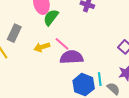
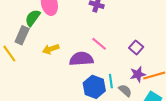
green semicircle: (51, 17) -> (33, 18), moved
pink line: (62, 44) -> (99, 44), moved

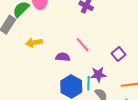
purple semicircle: (81, 59) -> (63, 57), size x0.6
purple star: (138, 74) -> (98, 74), moved

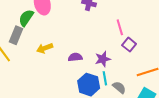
pink line: (83, 45) -> (120, 27), moved, turned 35
purple star: (98, 74) -> (103, 59), moved

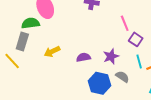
green semicircle: (26, 18) -> (31, 23), turned 54
cyan line: (105, 78) -> (139, 62), moved
gray semicircle: (119, 87) -> (122, 77), moved

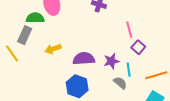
purple semicircle: (83, 57) -> (84, 59), size x1.5
cyan line: (139, 62) -> (129, 70), moved
blue hexagon: (100, 83) -> (77, 86), moved

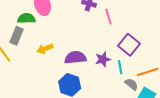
pink line: (129, 30) -> (108, 17), moved
purple square: (138, 47) -> (129, 45), size x1.5
gray semicircle: (120, 83) -> (131, 84), moved

